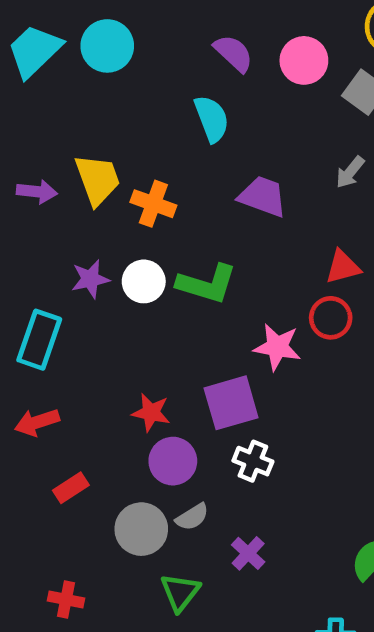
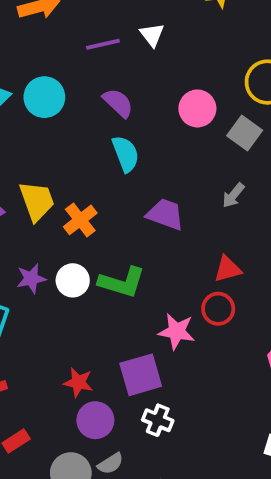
purple semicircle: (234, 53) -> (118, 103), moved
orange cross: (153, 204) -> (80, 220), turned 32

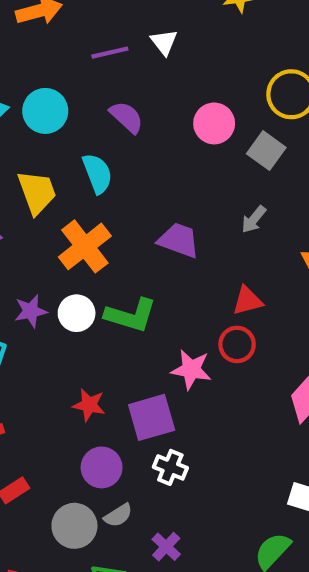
cyan semicircle: (126, 154) -> (97, 173), moved
yellow trapezoid: (37, 201) -> (37, 192), moved
orange cross: (80, 220) -> (85, 246), size x1.4
red star: (78, 382) -> (89, 405), moved

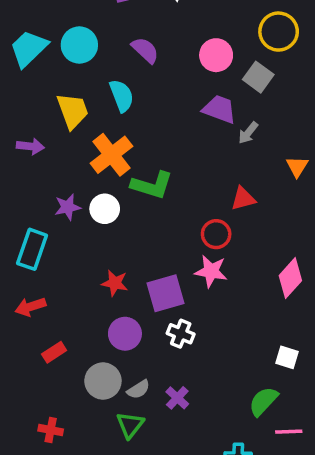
purple trapezoid: (179, 240) -> (219, 109), moved
green L-shape: (131, 315) -> (152, 185), moved
red circle: (237, 344) -> (216, 234), moved
pink star: (191, 369) -> (211, 271), moved
gray semicircle: (118, 515) -> (138, 389), moved

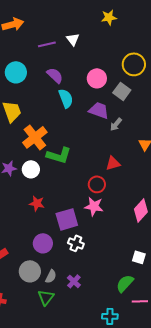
cyan semicircle: (122, 96) -> (66, 98), moved
red star: (115, 283) -> (37, 203), moved
gray semicircle: (138, 389) -> (51, 276), turned -32

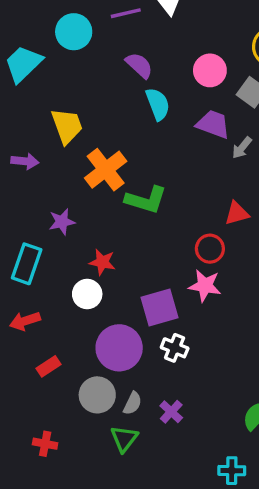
cyan circle: (16, 72) -> (74, 32), moved
white circle: (31, 169) -> (87, 294), moved
red star: (37, 203) -> (102, 262), moved
purple circle: (43, 243) -> (119, 348), size x1.4

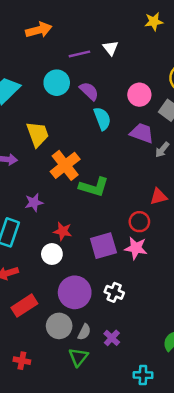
cyan circle: (74, 32) -> (57, 83), moved
purple square: (159, 307) -> (103, 246), moved
red rectangle: (48, 366) -> (24, 306), size x1.5
cyan cross: (232, 471) -> (143, 375), moved

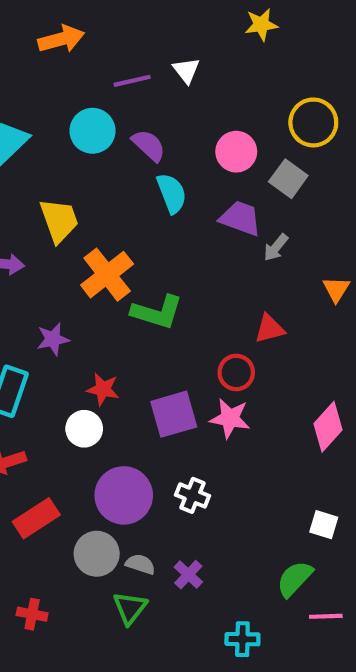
gray semicircle: (84, 332) -> (140, 564), turned -98

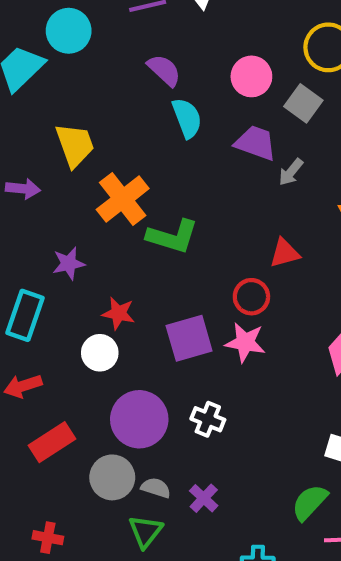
cyan circle: (92, 131) -> (69, 31), moved

